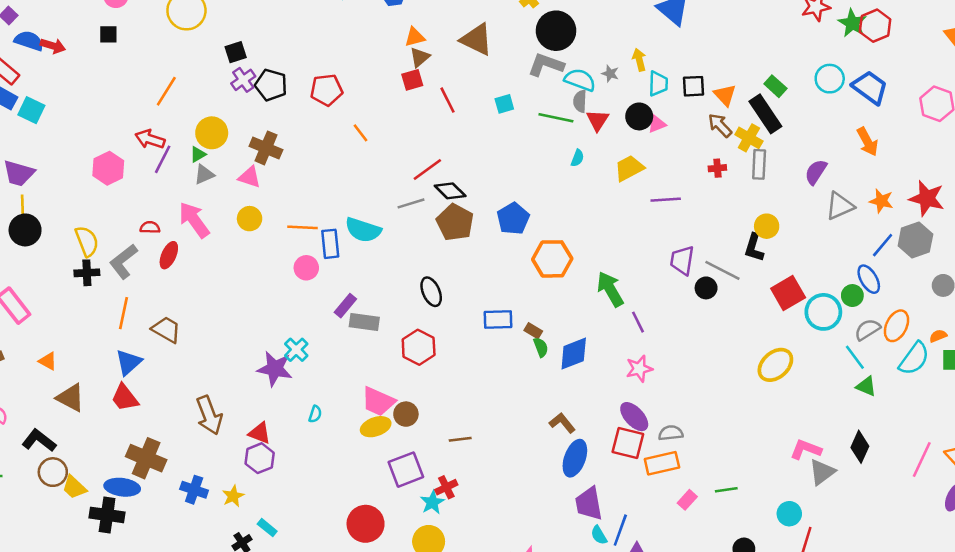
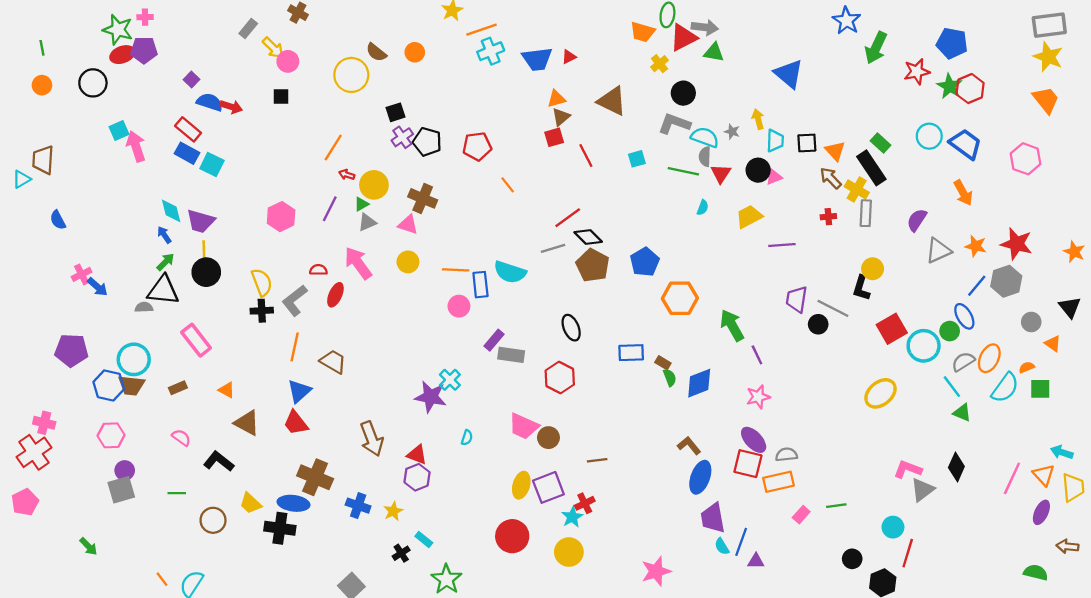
black circle: (556, 31) -> (683, 93), size x0.7
red arrow: (150, 139) -> (347, 175), moved, size x0.6
yellow ellipse: (376, 427) -> (521, 485), moved, turned -55
brown circle: (53, 472) -> (213, 520), moved

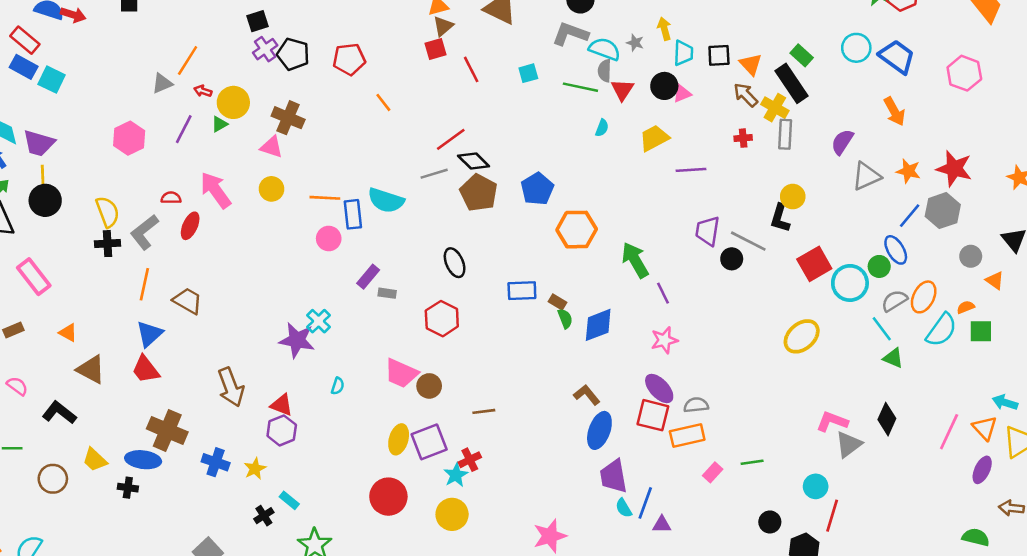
gray triangle: (367, 222) -> (162, 83), moved
gray rectangle: (511, 355) -> (387, 293), size x0.6
black cross: (280, 528) -> (128, 488), size x0.6

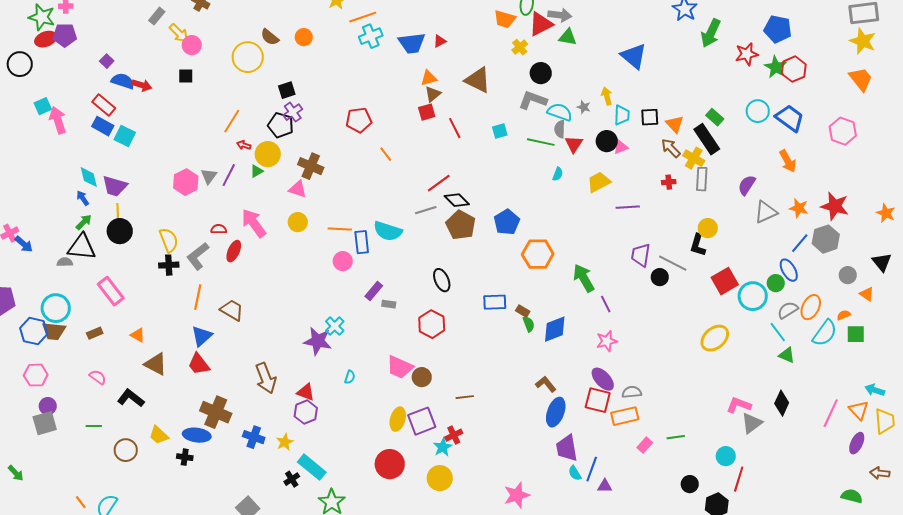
black pentagon: (293, 54) -> (281, 125), moved
gray triangle: (162, 83) -> (209, 176), moved, turned -30
cyan rectangle: (289, 500) -> (312, 467), size x1.8

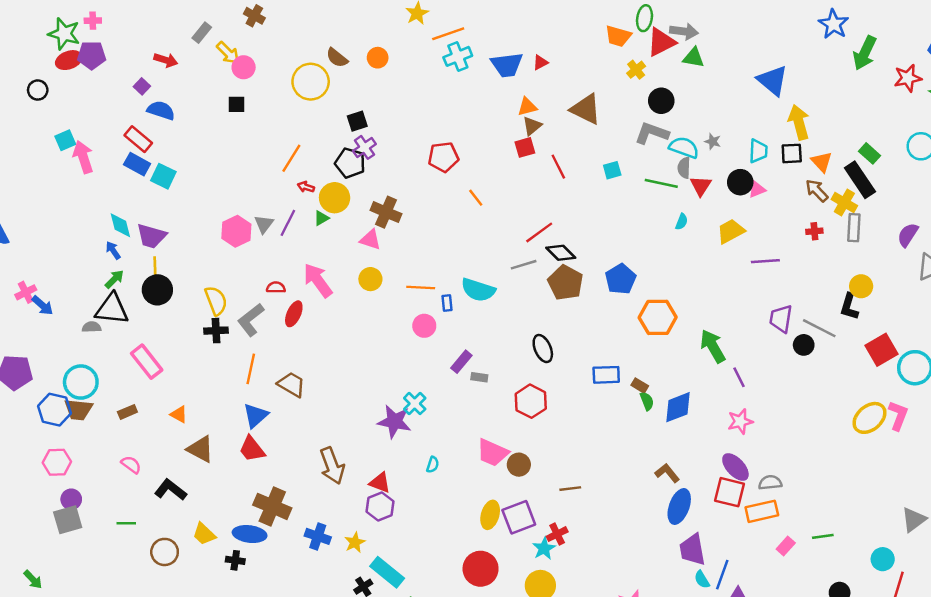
black circle: (20, 64) -> (38, 90), size x0.7
red arrow: (142, 85) -> (166, 60), moved
yellow arrow: (607, 96) -> (799, 122), moved, size x1.6
blue rectangle: (362, 242) -> (447, 303), size x0.6
pink L-shape: (739, 405) -> (898, 416), moved, turned 90

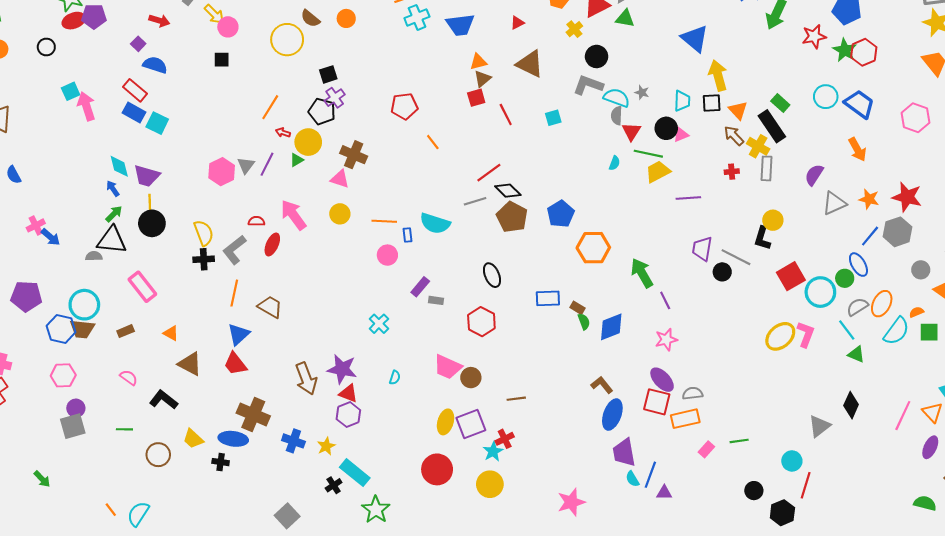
red triangle: (540, 62) -> (517, 23), moved
green line: (661, 183) -> (648, 154), moved
purple star: (394, 422) -> (342, 369), moved

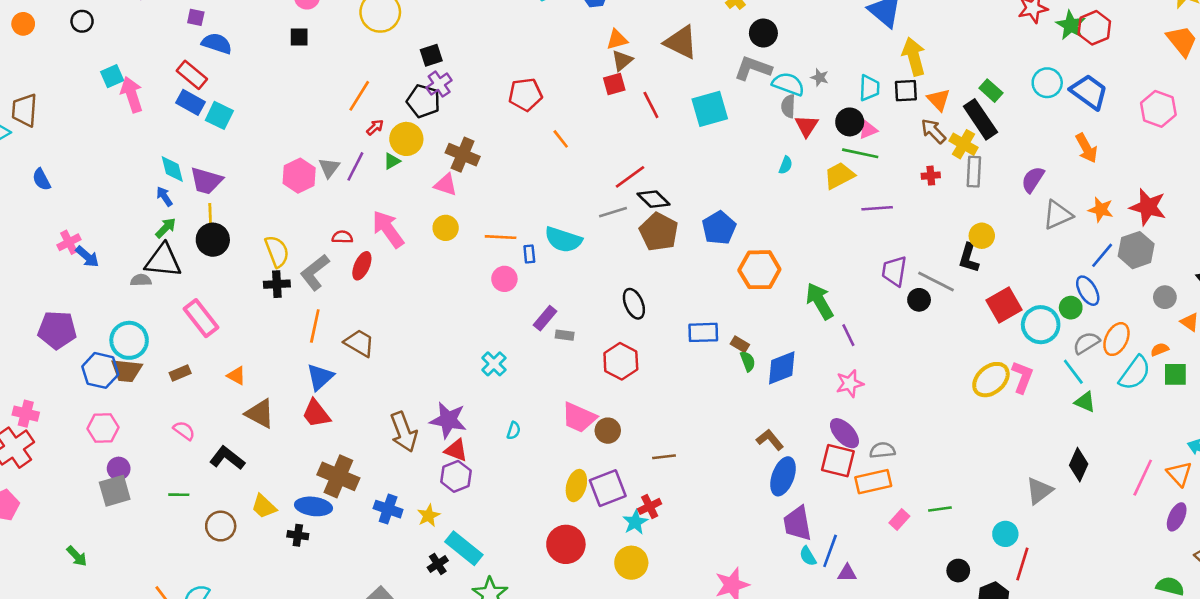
purple square: (138, 44) -> (196, 17), turned -32
cyan square: (553, 118) -> (710, 109), size x1.8
red arrow: (283, 133) -> (375, 127), turned 120
green line: (648, 154) -> (860, 153), moved

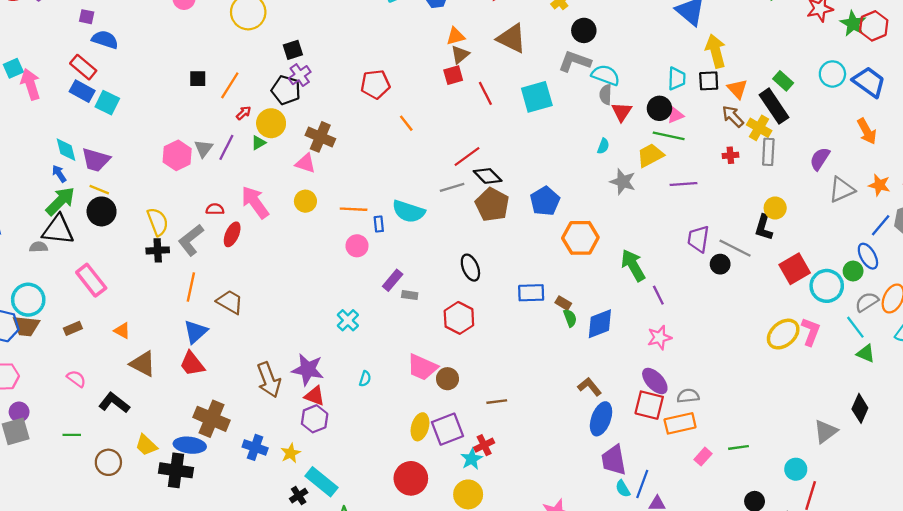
black square: (299, 37) -> (198, 79), moved
gray star: (820, 77) -> (623, 182), moved, size x1.6
yellow line: (210, 215) -> (99, 190), turned -66
green arrow: (166, 228) -> (60, 201), size x1.6
black cross: (298, 535) -> (176, 470), size x1.8

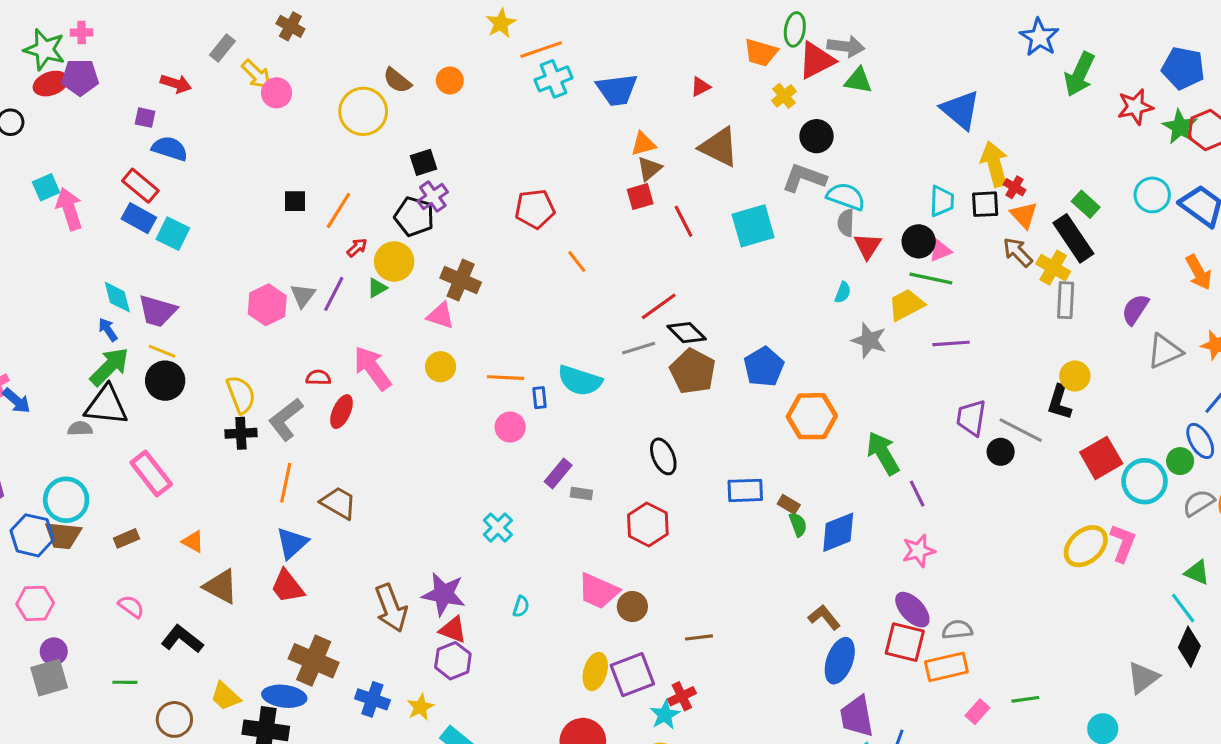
red cross: (730, 155) -> (1015, 187), moved, turned 35
cyan line: (855, 327) -> (1183, 608), moved

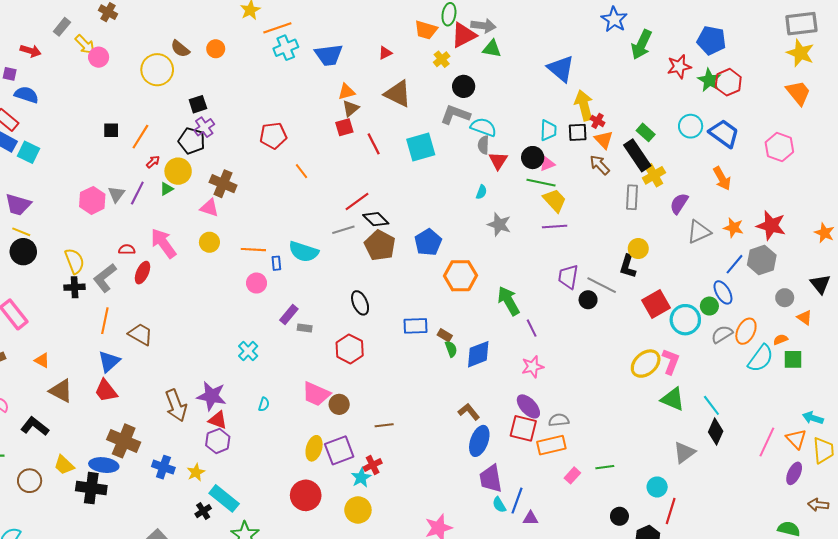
yellow cross: (1053, 268) -> (654, 175), moved, turned 30
yellow trapezoid: (906, 305) -> (555, 200), moved, turned 75
green triangle: (1197, 572) -> (673, 399), moved, size x1.4

